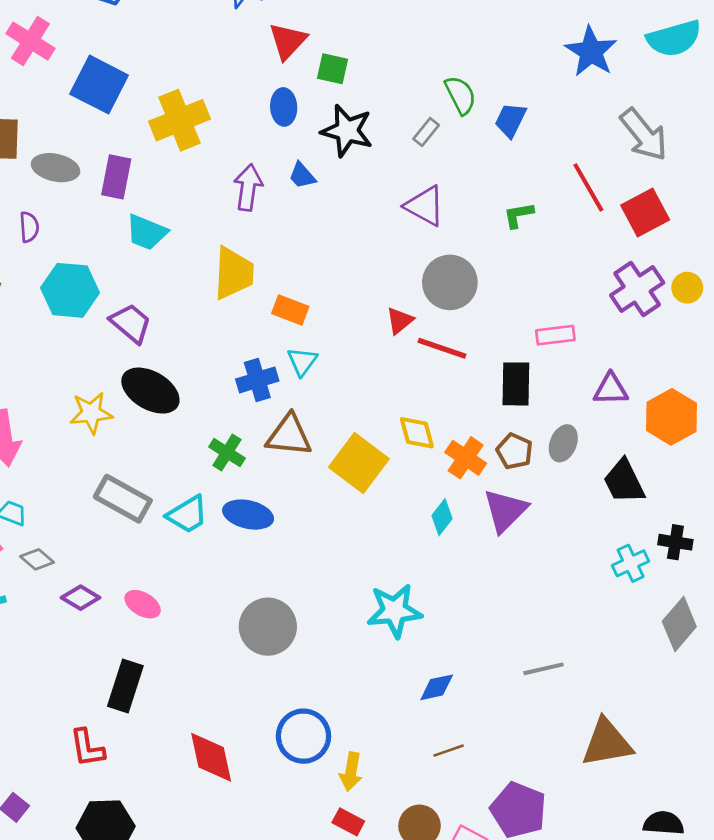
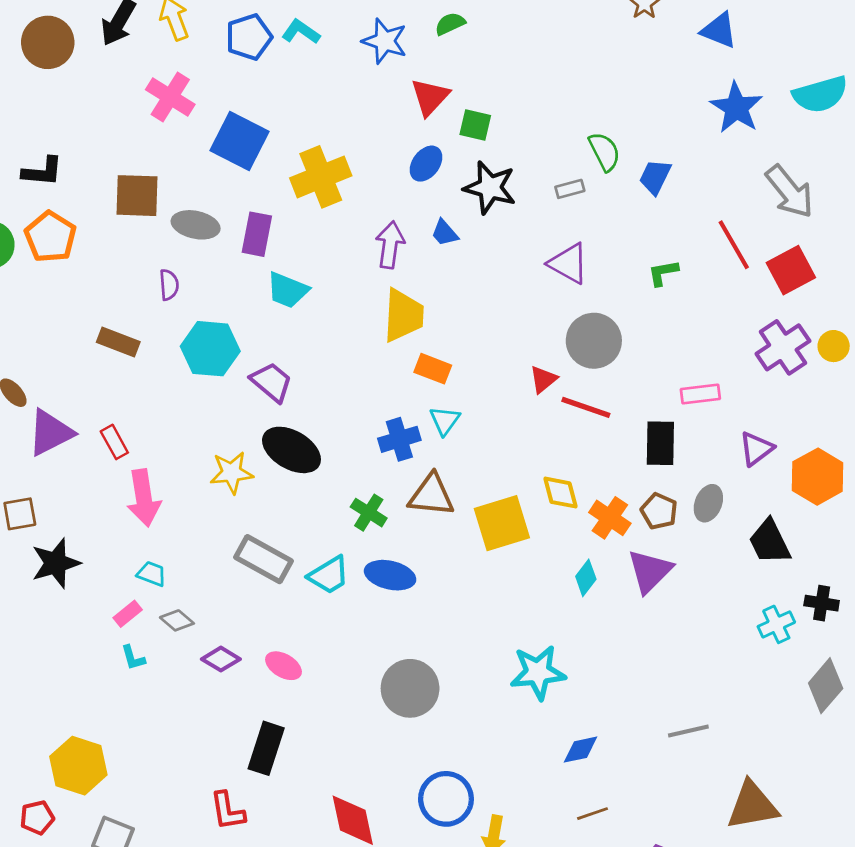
blue ellipse: (284, 107) -> (426, 164), turned 40
gray rectangle: (426, 132) -> (570, 189), turned 36
yellow trapezoid: (234, 273) -> (403, 315), moved
purple triangle: (611, 389) -> (756, 449), turned -36
yellow square: (359, 463) -> (502, 523), turned 36

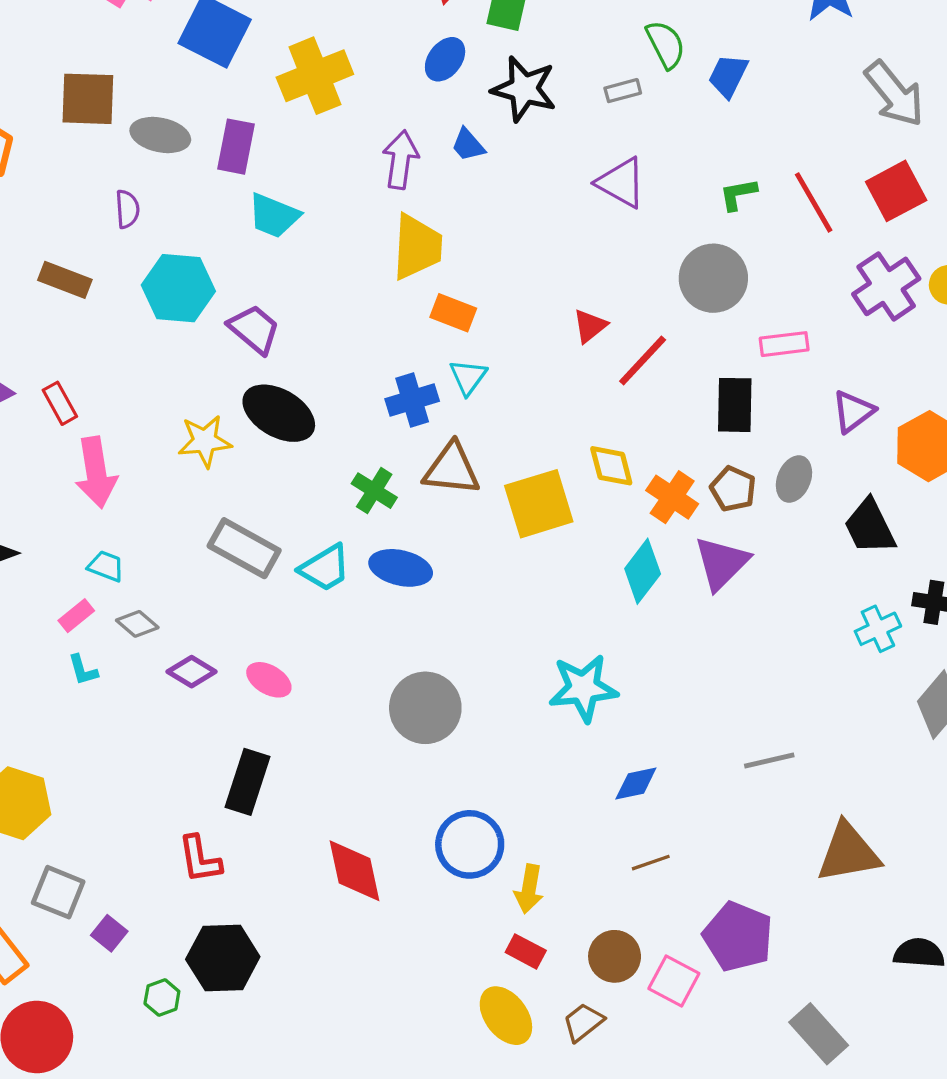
red line: (734, 245) -> (814, 202), moved
gray circle: (594, 341) -> (713, 278), moved
red line: (586, 407) -> (643, 360), turned -66
cyan diamond: (586, 578) -> (643, 571), size x1.4

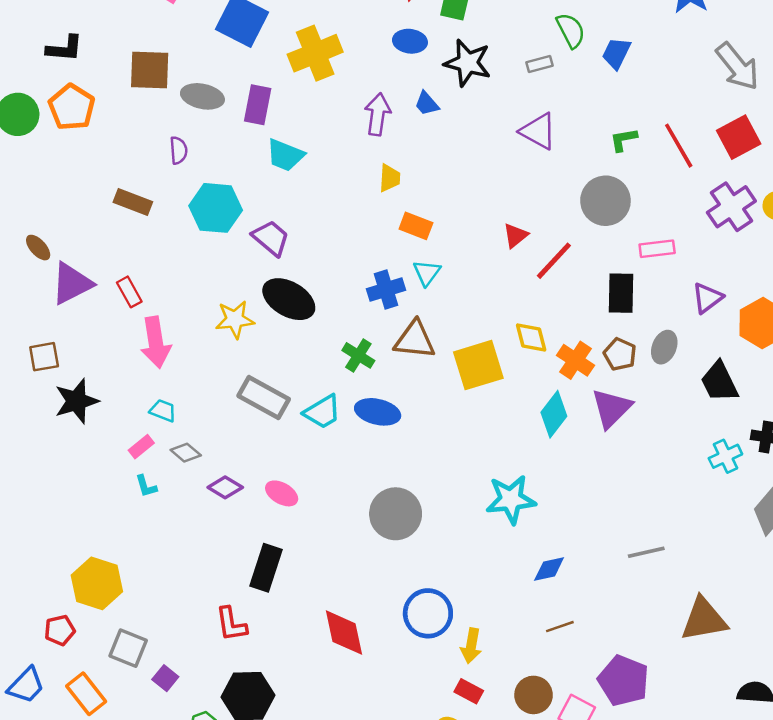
blue ellipse: (445, 59) -> (410, 41), turned 60
yellow trapezoid: (417, 247) -> (390, 178), size x0.6

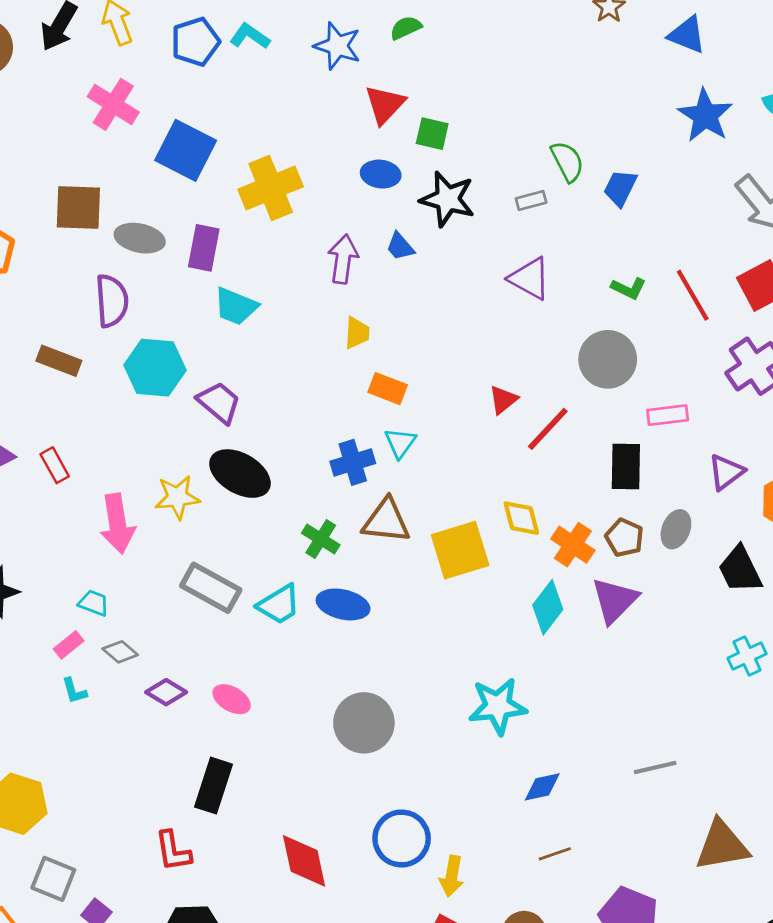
green L-shape: (623, 140) -> (629, 288), turned -144
purple semicircle: (178, 150) -> (112, 301), size x1.6
pink arrow: (156, 342) -> (117, 524), moved

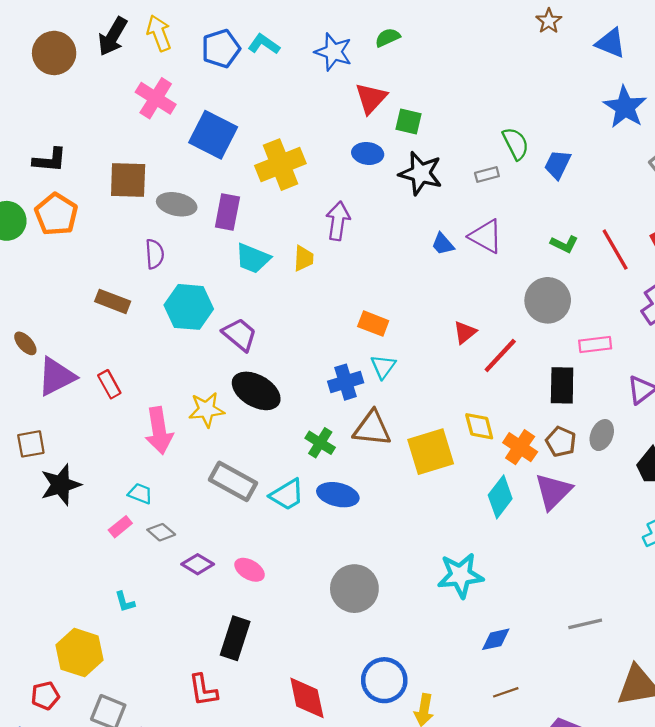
blue trapezoid: (400, 246) -> (443, 244), moved
purple semicircle: (112, 301) -> (155, 254), size x0.7
yellow trapezoid: (357, 333) -> (304, 258), moved
cyan L-shape: (74, 691) -> (125, 602), moved

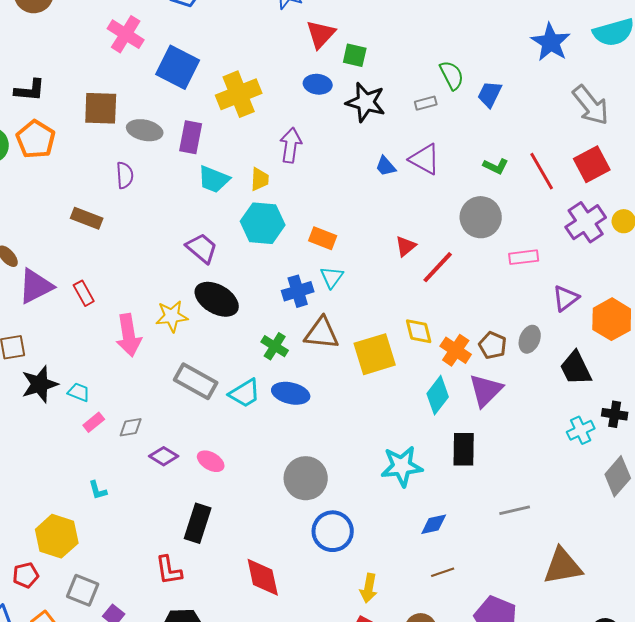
cyan hexagon: (189, 307) -> (263, 223), moved
black rectangle: (562, 385) -> (464, 449), moved
cyan trapezoid: (140, 494) -> (79, 392), moved
gray diamond: (161, 532) -> (131, 427), turned -50
blue circle: (384, 680) -> (333, 531), moved

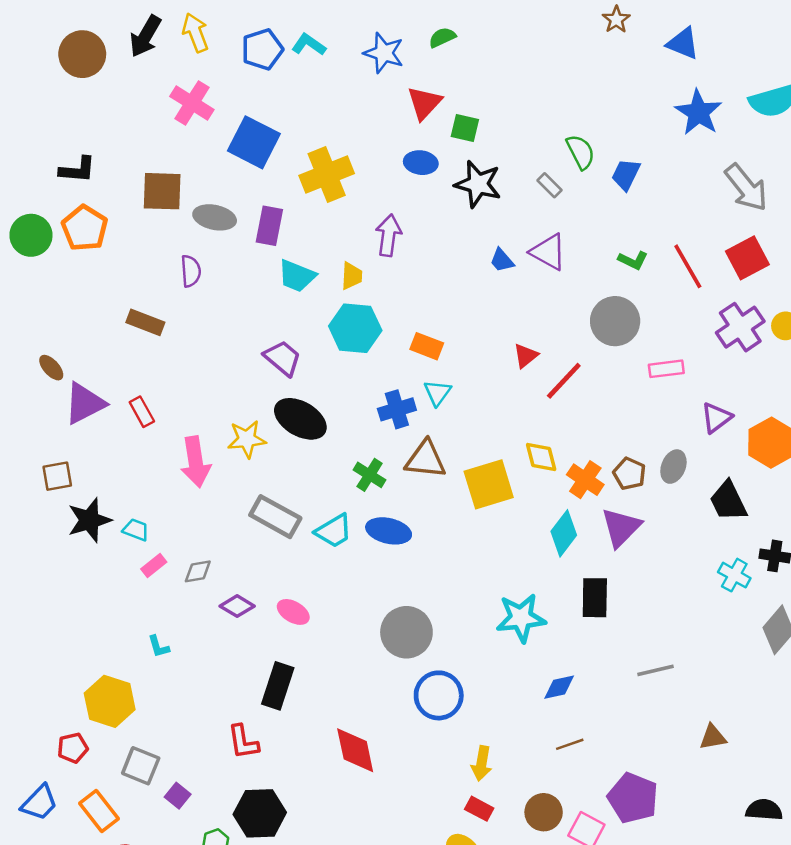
gray rectangle: (426, 103) -> (550, 185), turned 60
cyan cross: (581, 430) -> (734, 575), turned -36
brown triangle: (563, 566) -> (713, 737), size x0.6

